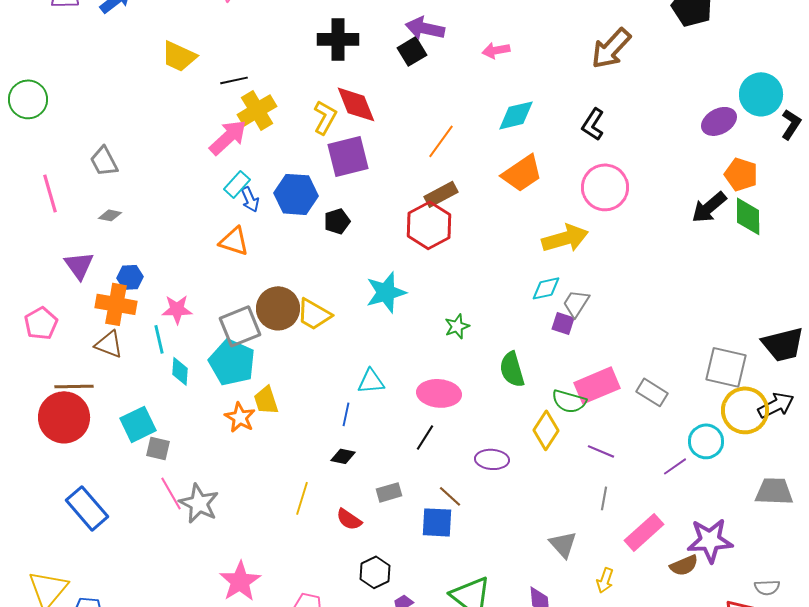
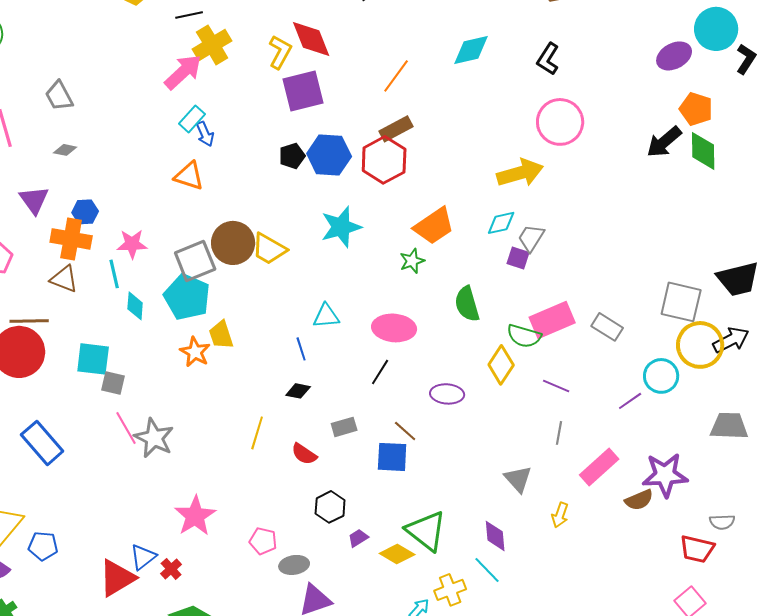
orange trapezoid: (522, 173) -> (434, 226), moved
blue hexagon: (296, 194) -> (329, 155), moved
blue line: (346, 414) -> (301, 349), turned -30
cyan square: (138, 424) -> (93, 359), turned 33

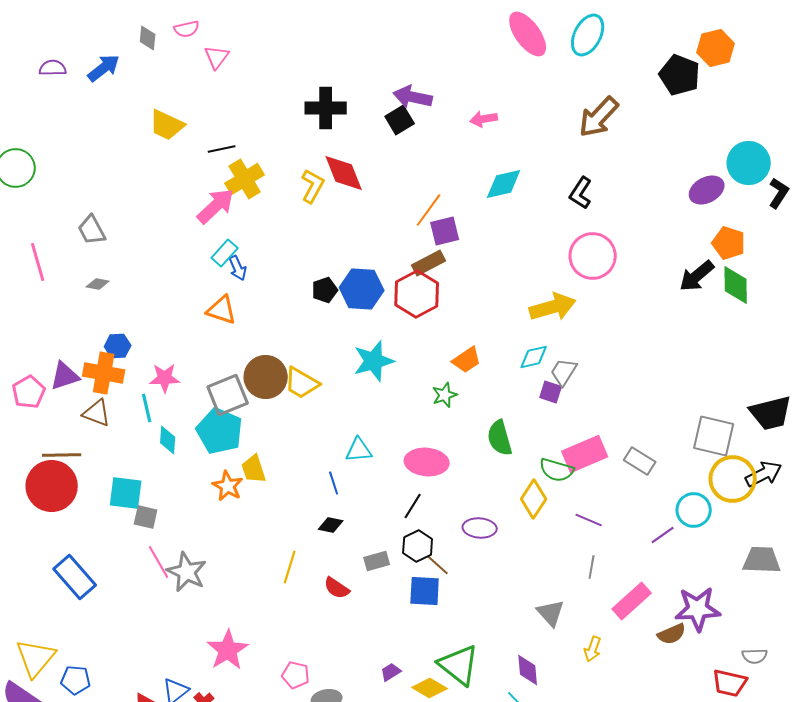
purple square: (303, 91) -> (445, 231), moved, size x0.7
purple triangle: (34, 200) -> (65, 376), moved, turned 48
orange trapezoid: (434, 226) -> (467, 360), size x0.7
black hexagon: (330, 507) -> (418, 546), moved

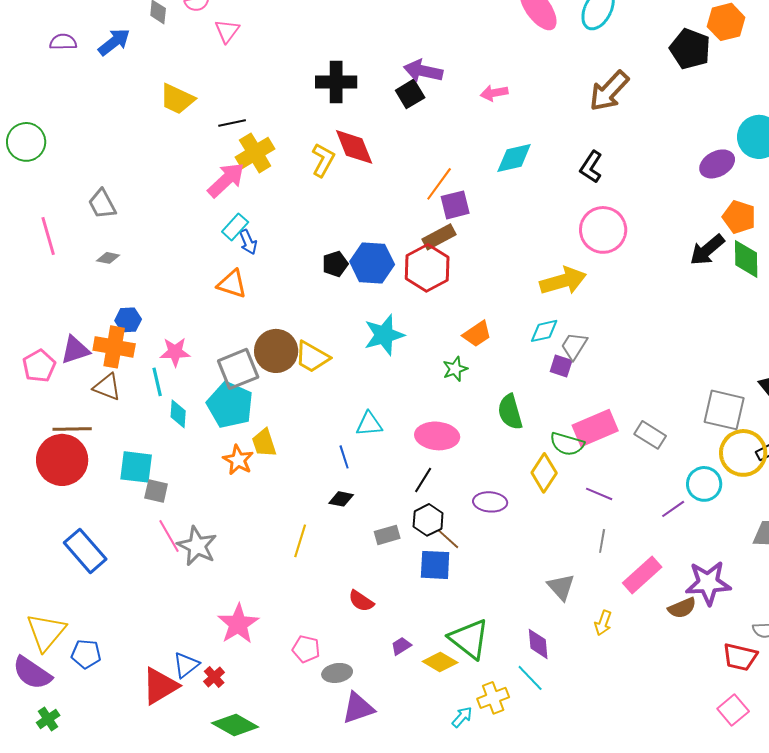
red semicircle: (337, 588) -> (361, 601), moved

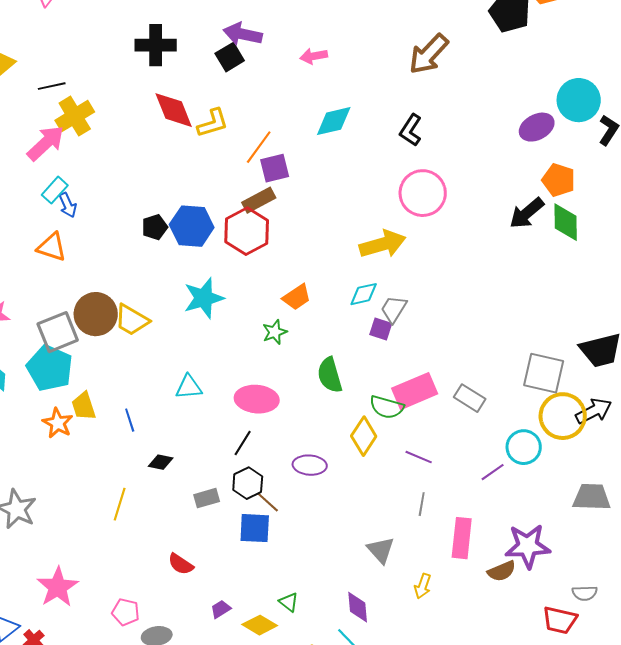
yellow L-shape: (323, 160) -> (213, 123), moved, turned 44
blue line: (344, 457) -> (130, 420), moved
pink rectangle: (642, 575) -> (462, 538), turned -42
green triangle: (469, 639) -> (289, 602), size x0.5

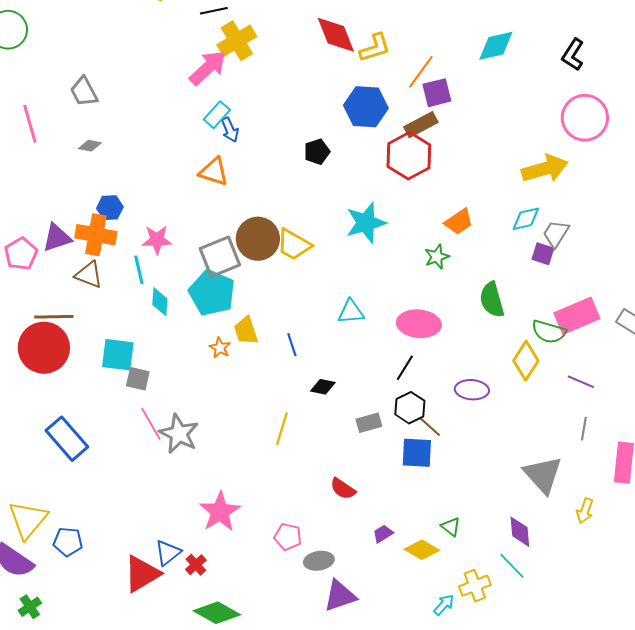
blue hexagon: (192, 226) -> (366, 107), moved
orange star: (58, 423) -> (220, 348), size x0.7
gray triangle: (381, 550) -> (543, 475), size x1.4

